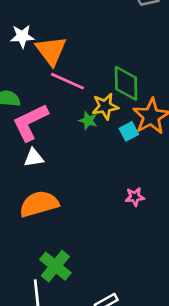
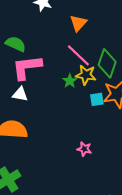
orange triangle: (51, 51) -> (78, 23), moved, size x0.7
pink line: (67, 81) -> (78, 55), moved

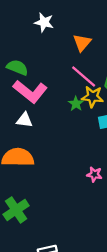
pink L-shape: (27, 67) -> (30, 91), turned -132

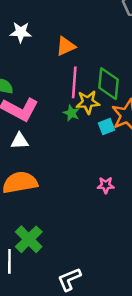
orange triangle: (82, 43) -> (66, 46), turned 36
pink line: (84, 77) -> (74, 82), turned 64

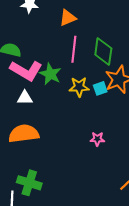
yellow star: (88, 102) -> (79, 87), moved
green star: (71, 113) -> (50, 74), moved, size x1.5
green cross: (29, 239) -> (29, 183), turned -30

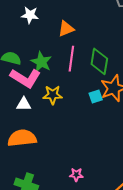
green star: (50, 74) -> (41, 62), moved
yellow star: (79, 87) -> (53, 95), moved
pink star: (97, 139) -> (76, 175), moved

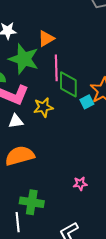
green diamond: (99, 61) -> (68, 84), moved
green star: (41, 62) -> (24, 59), moved, size x1.4

